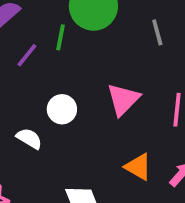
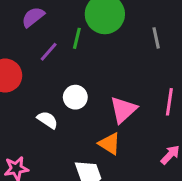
pink triangle: (123, 99) -> (123, 110), moved
orange triangle: (138, 167) -> (110, 144), moved

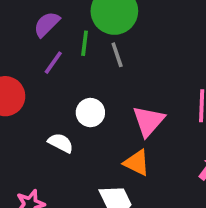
purple semicircle: (33, 17) -> (47, 24), moved
gray line: (156, 38) -> (117, 55), moved

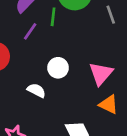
gray line: (117, 55) -> (111, 15), moved
orange triangle: (137, 163) -> (109, 104), moved

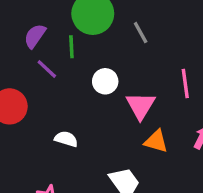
purple line: (30, 31) -> (47, 69), turned -72
white circle: (58, 68) -> (105, 81), moved

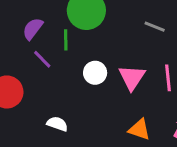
gray line: (141, 33) -> (155, 27), moved, turned -42
pink triangle: (141, 106) -> (132, 78), moved

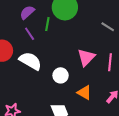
white circle: (95, 73) -> (61, 75), moved
white semicircle: (57, 124) -> (30, 61), moved, size x1.6

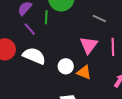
gray line: (108, 27) -> (99, 19), moved
orange triangle: (84, 92) -> (84, 72), moved

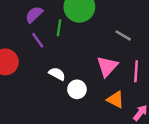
white semicircle: (34, 56) -> (57, 74), moved, size x0.6
orange triangle: (84, 72) -> (115, 100), moved

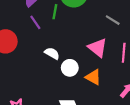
pink triangle: (107, 66) -> (98, 48), turned -35
orange triangle: (115, 100) -> (93, 77), moved

